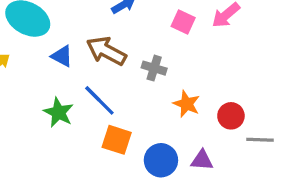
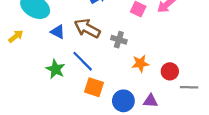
orange star: (187, 104) -> (140, 63), turned -30

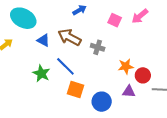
orange star: (140, 63) -> (126, 66), moved
purple triangle: (151, 101) -> (129, 92), moved

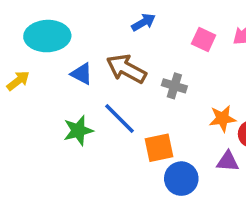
cyan ellipse: (23, 18) -> (47, 36), turned -30
green star: (41, 73) -> (78, 131), turned 30
orange square: (76, 89) -> (159, 148), moved, turned -30

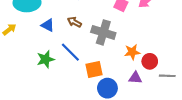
brown arrow: (126, 69) -> (74, 22), size x0.6
gray cross: (174, 86) -> (103, 32), size x1.6

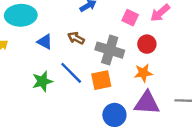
red circle: (150, 61) -> (147, 44), moved
orange square: (94, 70) -> (101, 80), moved
purple triangle: (135, 78) -> (147, 103), size x1.6

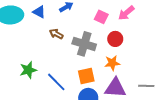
blue triangle: (45, 42) -> (39, 12), moved
blue line: (71, 73) -> (56, 82), moved
orange square: (101, 80) -> (86, 76), moved

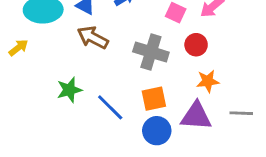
brown arrow: (56, 34) -> (93, 37), moved, size x1.5
orange star: (112, 63) -> (208, 81), moved

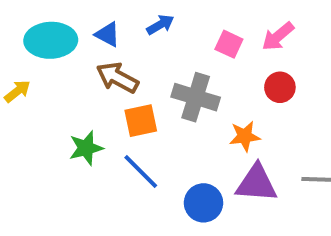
red circle: (196, 45) -> (280, 87), moved
orange star: (208, 81) -> (245, 136), moved
orange square: (154, 99) -> (141, 121), moved

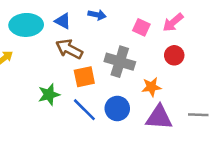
blue arrow: (160, 25) -> (97, 15), turned 42
blue circle: (204, 203) -> (117, 108), moved

